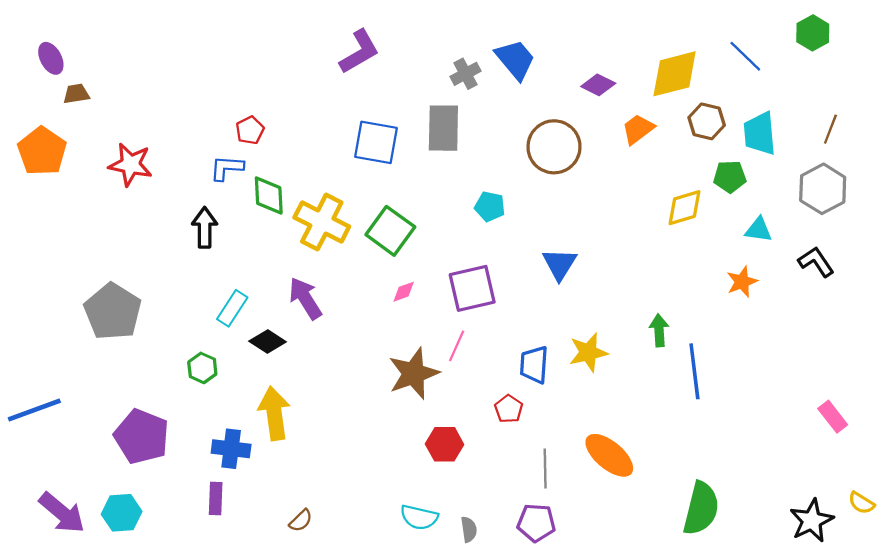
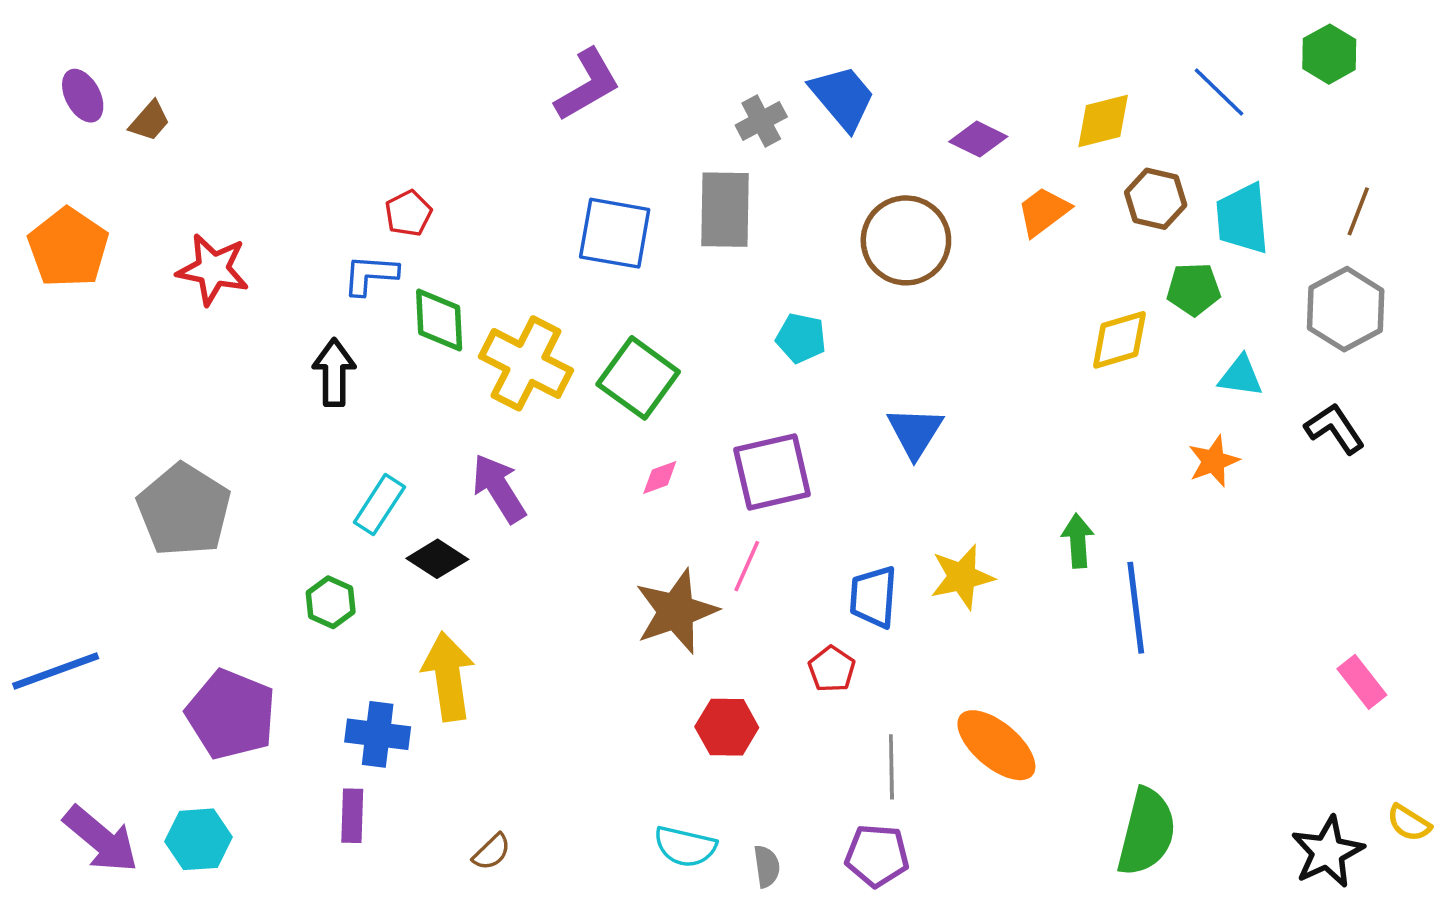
yellow diamond: (675, 74) -> (1103, 121), size x0.7
brown trapezoid: (76, 94) -> (150, 121), moved, turned 140

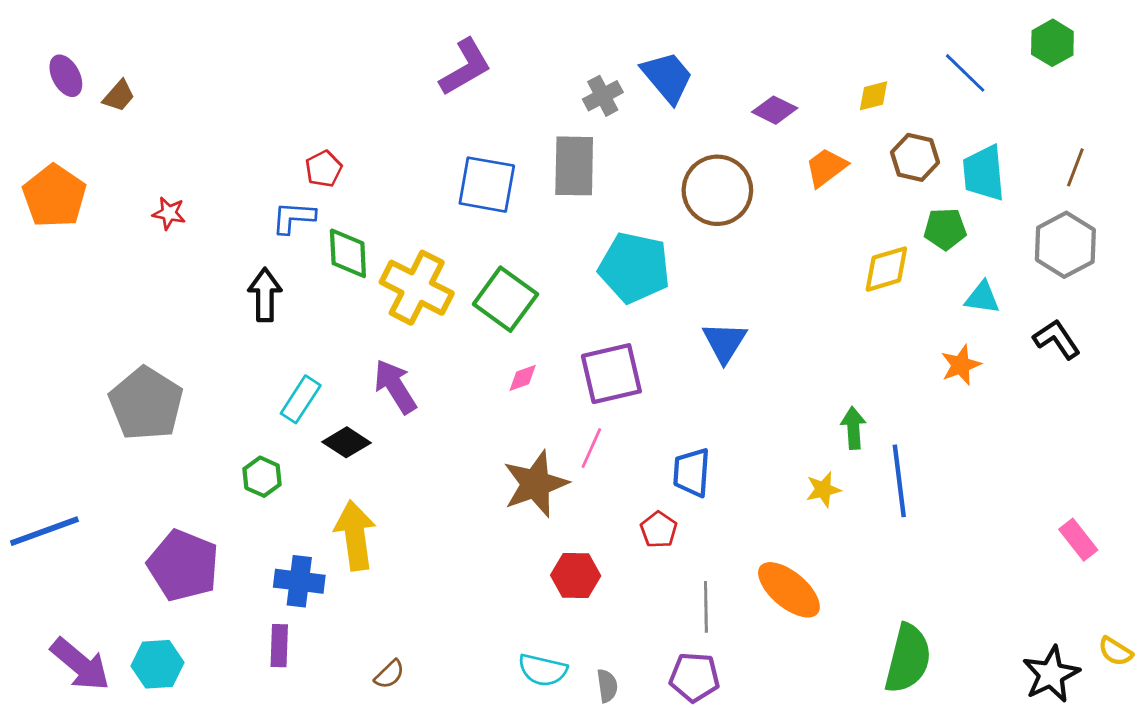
yellow diamond: (1103, 121) -> (873, 96), size x0.7
red star: (213, 269) -> (169, 213), size x0.6
cyan pentagon: (801, 338) -> (634, 268), size x1.8
yellow star: (962, 577) -> (823, 490), moved, size x0.7

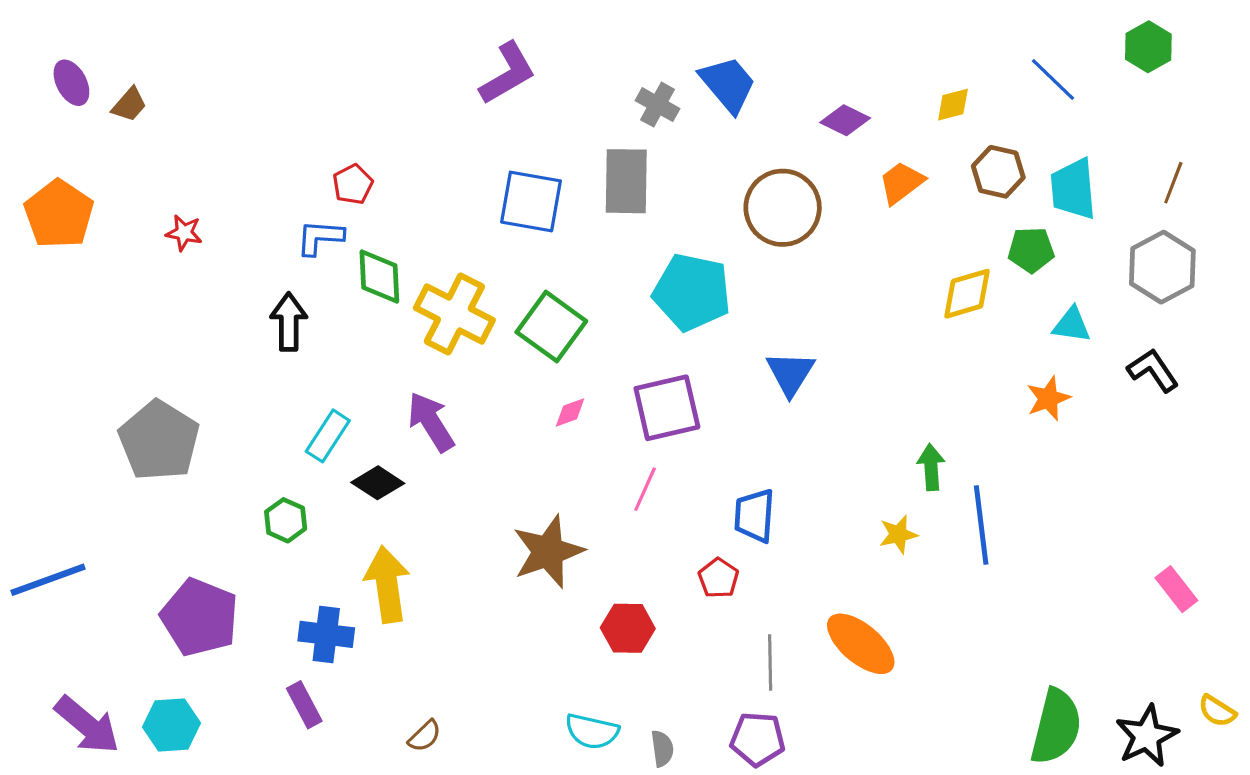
gray cross: (603, 96) -> (658, 105), turned -33
brown star: (536, 484) -> (548, 552), moved
purple rectangle: (279, 646) -> (304, 705), turned -30
green semicircle: (908, 659) -> (1056, 727), moved

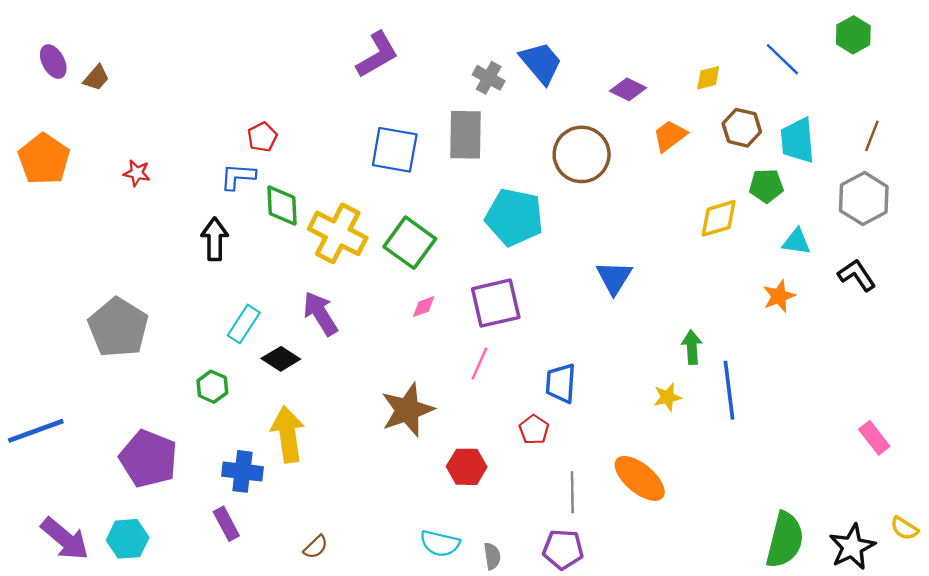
blue triangle: (790, 373) -> (614, 278), moved

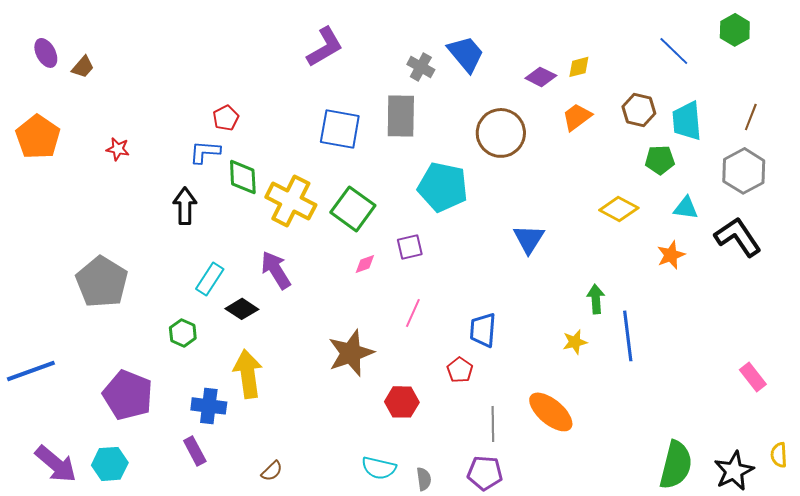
yellow diamond: (708, 78) -> (579, 67), moved
yellow diamond: (719, 218) -> (619, 209), moved, turned 45
black L-shape: (857, 275) -> (738, 237), size x1.4
purple square: (496, 303) -> (410, 247), moved, size x0.6
yellow semicircle: (904, 528) -> (779, 455), turned 55

